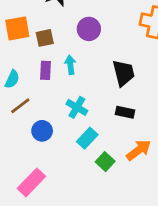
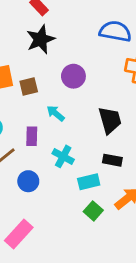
cyan arrow: (70, 65) -> (55, 113), turned -42
purple rectangle: (45, 70) -> (32, 136), moved
cyan rectangle: (87, 138) -> (89, 182), moved, turned 35

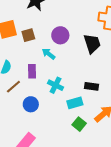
purple circle: (73, 76) -> (60, 35), moved
black trapezoid: (110, 120) -> (92, 43), moved

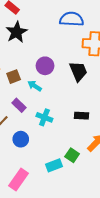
brown square: (28, 35) -> (14, 77), moved
purple rectangle: (32, 71) -> (19, 105), turned -40
cyan rectangle: (75, 103) -> (54, 165), moved

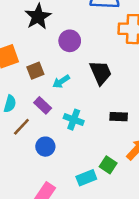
purple circle: (45, 66) -> (70, 41), moved
black trapezoid: (78, 71) -> (101, 73), moved
cyan arrow: (35, 86) -> (61, 82), turned -64

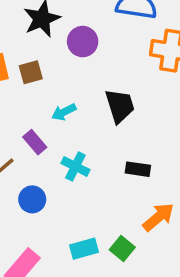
purple circle: (70, 41) -> (83, 42), moved
brown square: (35, 71) -> (31, 72), moved
green square: (108, 165) -> (122, 249), moved

